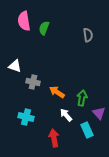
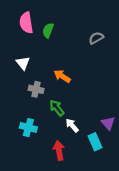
gray semicircle: (88, 35) -> (96, 38), turned -112
white triangle: (15, 66) -> (23, 63), moved, turned 32
orange arrow: (57, 92) -> (62, 76), moved
green arrow: (82, 98) -> (57, 108), moved, turned -49

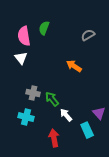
pink semicircle: (26, 23) -> (24, 36), moved
orange arrow: (62, 76) -> (74, 66), moved
gray cross: (36, 89) -> (33, 93), moved

